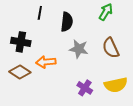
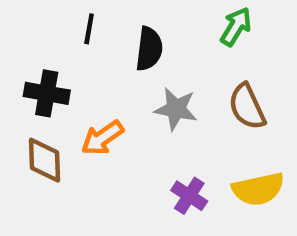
orange arrow: (46, 62) -> (102, 138), turned -30
brown diamond: (20, 72) -> (45, 160), turned 55

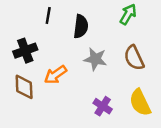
black cross: (47, 93) -> (25, 51), turned -30
yellow semicircle: (258, 189) -> (140, 103), turned 76

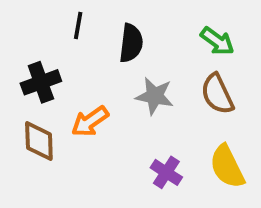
green arrow: (128, 14) -> (217, 41), moved, turned 95

